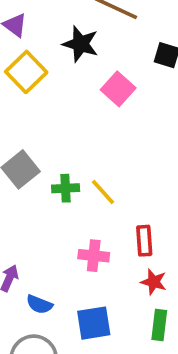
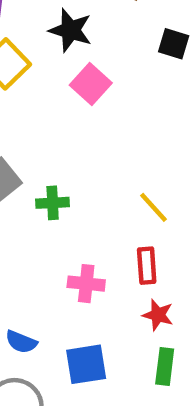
pink square: (118, 89) -> (91, 84), moved
yellow line: (103, 192) -> (153, 207), moved

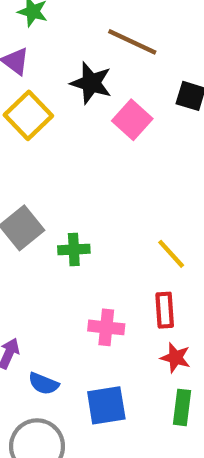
pink square: (91, 84) -> (132, 120), moved

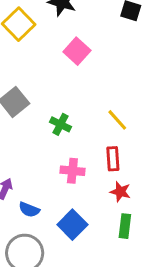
pink square: (132, 120) -> (77, 51), moved
green cross: (74, 250) -> (61, 124), moved, turned 30
blue square: (106, 405) -> (72, 225), turned -36

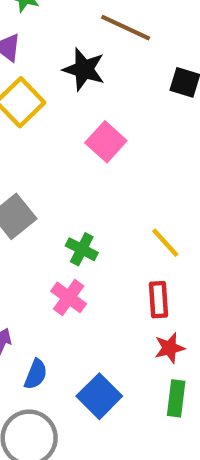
pink cross: (72, 171) -> (69, 297), moved, turned 30
red star: (120, 192) -> (170, 348), turned -30
blue semicircle: (29, 210) -> (36, 374), turned -90

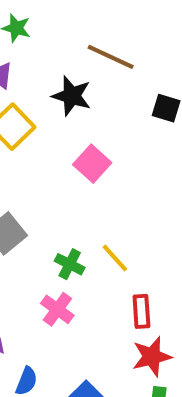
yellow line: (165, 243) -> (115, 258), moved
red star: (170, 348) -> (152, 357), size x1.4

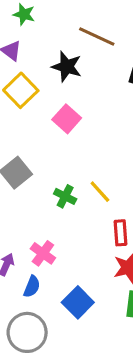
pink square: (92, 164) -> (67, 119), moved
pink cross: (57, 309) -> (43, 253), moved

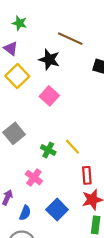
pink cross: (43, 253) -> (34, 178), moved
blue square: (78, 302) -> (57, 210), moved

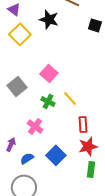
pink square: (49, 96) -> (49, 73), moved
blue semicircle: (25, 213) -> (27, 158), turned -144

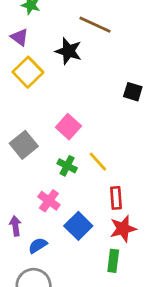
black square: (95, 25) -> (133, 92), moved
purple arrow: (11, 144) -> (15, 226), turned -32
blue square: (56, 155) -> (78, 226), moved
green rectangle: (91, 169) -> (113, 261), moved

